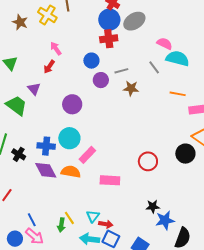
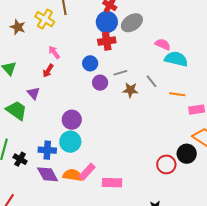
gray line: (154, 67) -> (152, 81), moved
purple circle: (72, 104) -> (72, 120), moved
pink rectangle: (87, 155) -> (87, 172), moved
red circle: (148, 161) -> (166, 164), moved

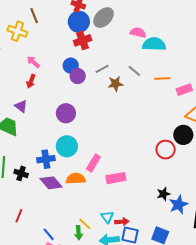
purple circle: (100, 83) -> (78, 76), moved
purple circle: (72, 120) -> (66, 113), moved
pink rectangle: (87, 172) -> (93, 163), moved

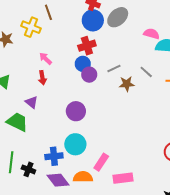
red cross: (83, 40) -> (87, 46), moved
red arrow: (31, 81) -> (42, 78), turned -32

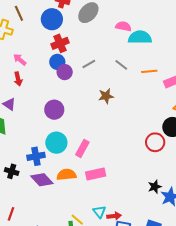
blue circle: (93, 20) -> (52, 19), moved
brown star: (127, 84) -> (106, 96), moved
pink rectangle: (101, 162) -> (82, 148), moved
pink rectangle: (123, 178) -> (96, 174), moved

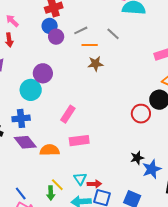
orange line: (149, 71) -> (90, 45), moved
cyan circle: (56, 143) -> (31, 90), moved
orange semicircle: (66, 175) -> (50, 150), moved

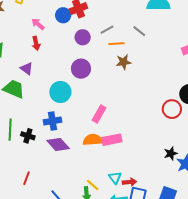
blue circle: (50, 26) -> (63, 15), moved
purple circle: (43, 73) -> (81, 69), moved
orange semicircle: (50, 150) -> (93, 140), moved

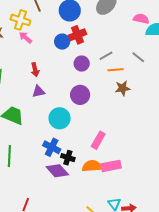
pink arrow: (38, 24) -> (25, 38), moved
purple triangle: (27, 69) -> (38, 91), moved, turned -48
blue cross: (52, 121) -> (52, 147), turned 36
black cross: (28, 136) -> (68, 158), moved

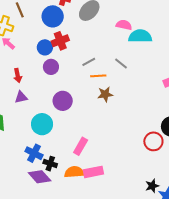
purple circle: (82, 64) -> (51, 67), moved

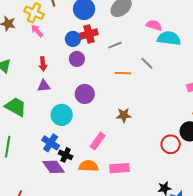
gray line: (89, 62) -> (115, 45), moved
brown star: (105, 94) -> (124, 115), moved
pink rectangle: (93, 172) -> (120, 168), moved

